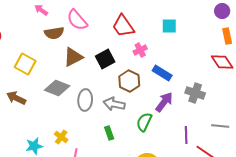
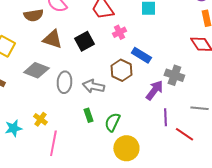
brown triangle: (73, 57) -> (52, 39), turned 45
brown hexagon: (129, 81) -> (121, 70), moved
purple arrow: (164, 102) -> (154, 90), moved
green semicircle: (144, 122) -> (112, 122), moved

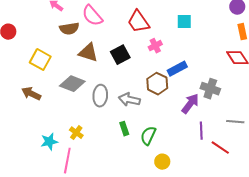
blue rectangle: (141, 55) -> (177, 69), turned -60
pink line: (53, 143) -> (67, 161), moved
yellow circle: (126, 148) -> (162, 162), size x0.6

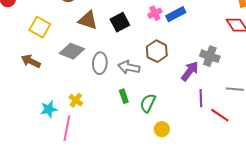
blue rectangle: (177, 69) -> (176, 14), moved

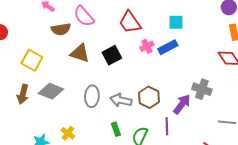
gray diamond: (72, 51) -> (51, 91), moved
brown hexagon: (157, 51) -> (149, 97), moved
brown arrow: (31, 61) -> (23, 94), turned -102
purple line: (201, 98) -> (167, 126), moved

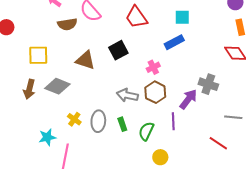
pink cross: (147, 46) -> (153, 67), moved
brown triangle: (80, 53) -> (85, 60), moved
yellow square: (32, 60) -> (38, 55), turned -30
gray ellipse: (92, 96) -> (98, 121), moved
yellow cross: (68, 133) -> (74, 119), moved

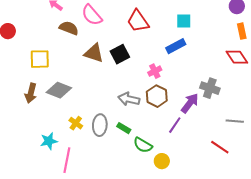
brown semicircle: (67, 24) -> (69, 28), turned -150
brown triangle: (85, 60) -> (94, 53), moved
purple line: (173, 121) -> (175, 125), turned 36
green rectangle: (122, 124) -> (124, 128), turned -40
green semicircle: (146, 131) -> (143, 145), moved, turned -84

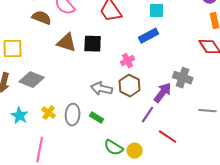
black square: (120, 54) -> (93, 44), turned 30
cyan star: (49, 141) -> (20, 116), moved, turned -30
green semicircle: (143, 145) -> (114, 148), moved
red line: (220, 147) -> (168, 137), moved

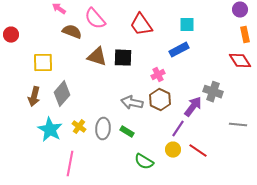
gray diamond: (32, 80) -> (62, 94), turned -70
cyan star: (20, 116) -> (50, 130), size x1.4
yellow circle: (135, 151) -> (173, 150), moved

